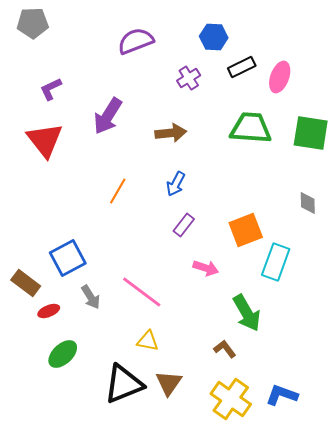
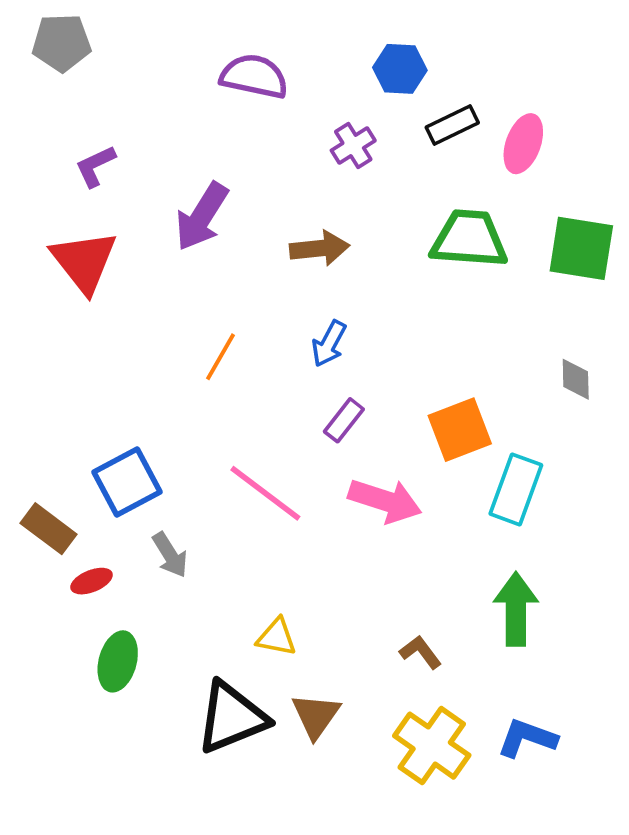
purple semicircle: (136, 41) -> (254, 76), turned 33
pink arrow: (206, 268) -> (385, 501), size x1.5
pink line: (142, 292) -> (265, 493), moved
green arrow: (247, 313) -> (516, 609), moved, turned -150
green ellipse: (63, 354) -> (118, 661), turned -32

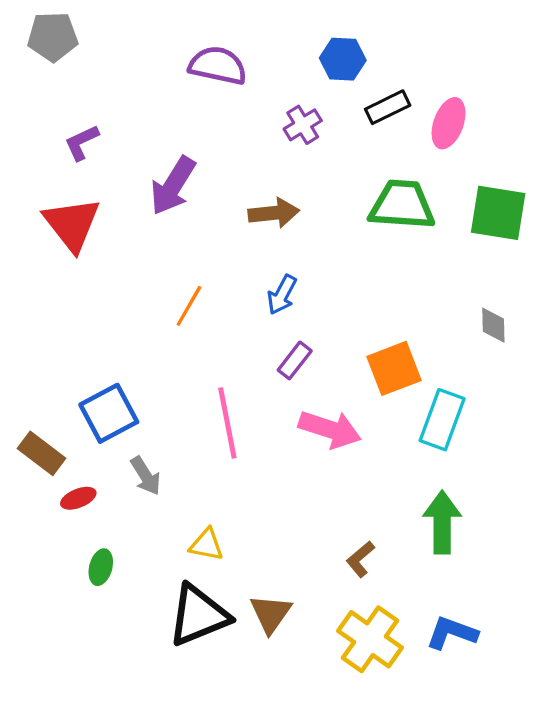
pink line: (265, 493) -> (227, 423), turned 42
yellow triangle: (277, 637) -> (207, 545), moved
brown L-shape: (421, 652) -> (360, 559), turned -93
green ellipse: (118, 661) -> (101, 567), size x0.7

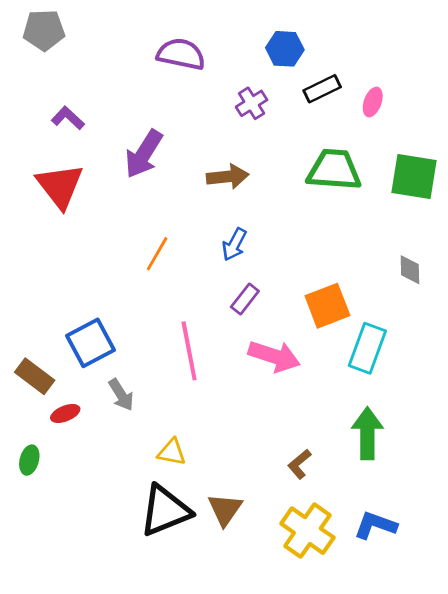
pink ellipse: (449, 123) -> (373, 102), size x0.7
purple L-shape: (82, 142) -> (68, 118), turned 68
green ellipse: (101, 567) -> (29, 460), moved

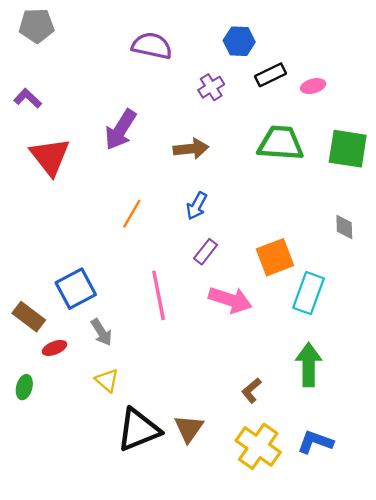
pink ellipse: (373, 102) -> (313, 86), turned 55
purple L-shape: (68, 118) -> (28, 98), moved
yellow triangle: (172, 452) -> (107, 380), moved, turned 30

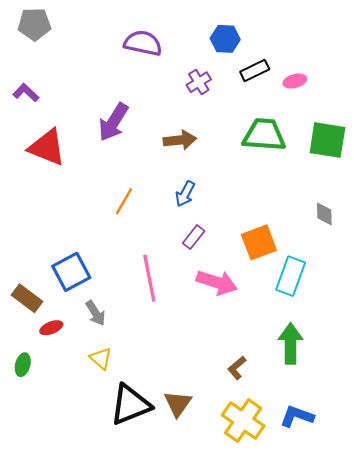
red triangle: (50, 157) -> (47, 147), turned -30

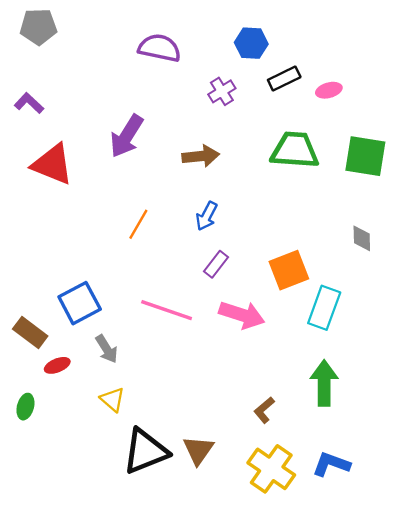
pink line: (149, 278) -> (167, 310), turned -60

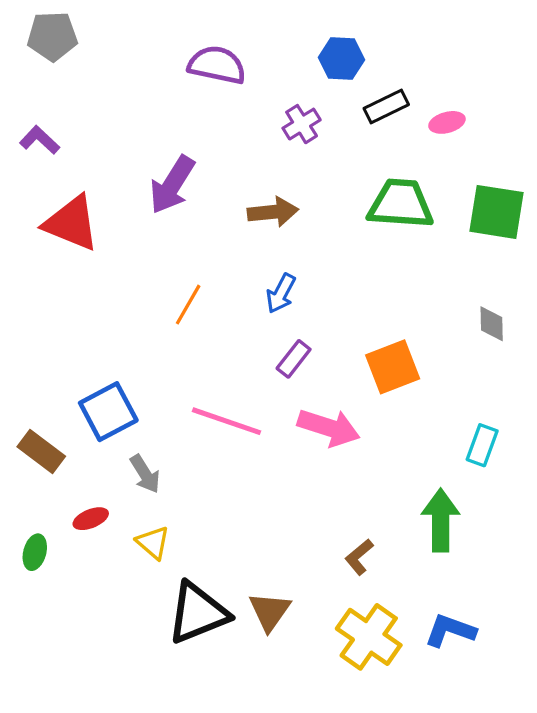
cyan rectangle: (324, 308) -> (482, 445), moved, size x0.7
red ellipse: (57, 365) -> (91, 519), moved

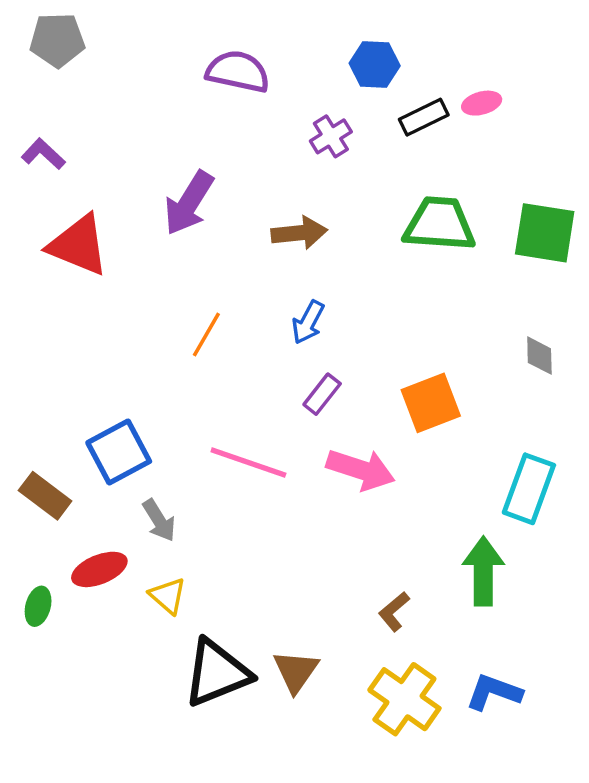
pink ellipse: (447, 122) -> (482, 103), moved
cyan rectangle: (482, 445) -> (529, 489), size x1.5
red ellipse: (91, 519) -> (99, 569), size x1.4

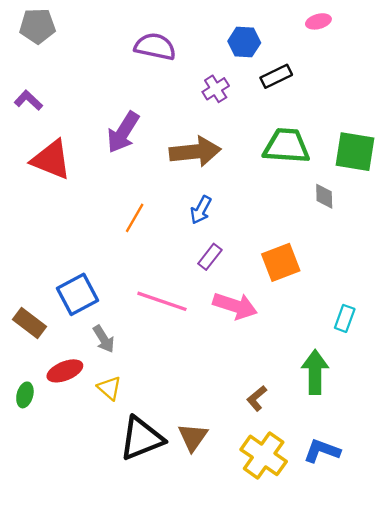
pink ellipse: (482, 103) -> (318, 21), moved
brown arrow: (299, 233) -> (195, 152), size x1.4
gray diamond: (539, 356) -> (324, 196), moved
cyan rectangle: (529, 489) -> (345, 318), size x0.6

